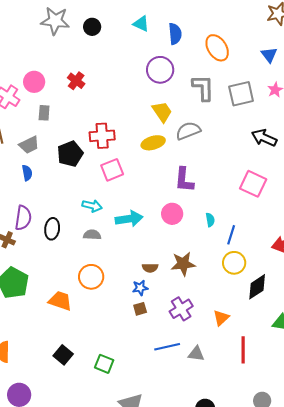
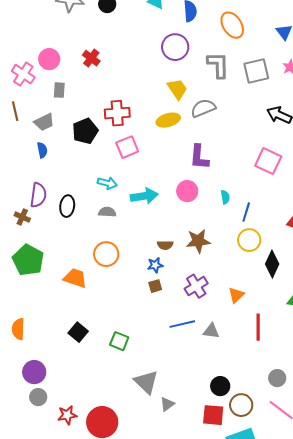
black diamond: (257, 287) -> (272, 264), turned -32

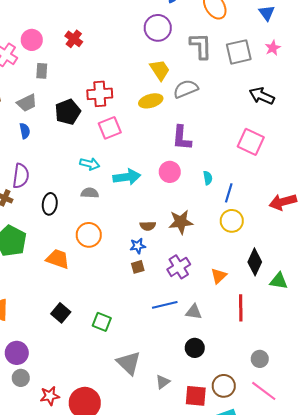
black ellipse: (67, 206) -> (50, 204), moved
black diamond: (272, 264) -> (255, 262), moved
black circle: (220, 386) -> (195, 348), moved
gray triangle: (167, 404) -> (163, 382), moved

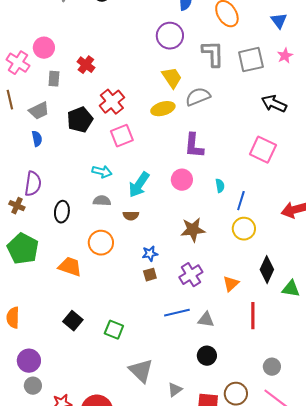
red cross: (74, 39) -> (86, 65), moved
red cross: (100, 94) -> (112, 102), turned -35
cyan arrow: (127, 177) -> (139, 185), turned 132
brown semicircle: (148, 226) -> (131, 216), moved

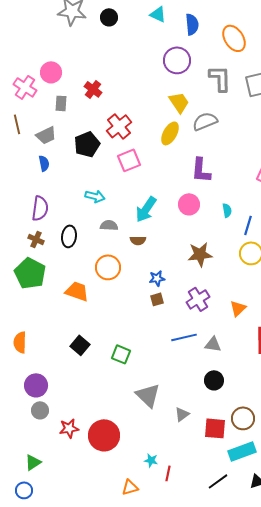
yellow ellipse: (163, 109) -> (170, 133), turned -45
cyan arrow: (102, 172) -> (95, 196), moved
brown cross: (17, 206) -> (36, 239), moved

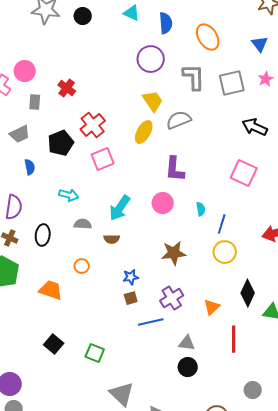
blue semicircle: (44, 163) -> (30, 167), moved
orange circle: (108, 267) -> (82, 266), size x0.6
blue line: (184, 337) -> (151, 322), moved
black circle: (214, 380) -> (188, 367), moved

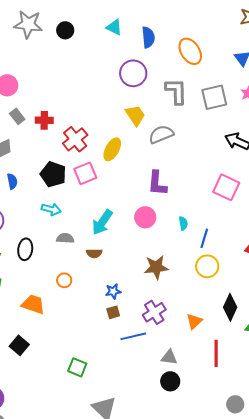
red cross: (67, 88) -> (44, 120), moved, turned -36
gray rectangle: (35, 102) -> (17, 116), turned -42
yellow ellipse: (144, 132) -> (112, 149), moved
black pentagon: (61, 143) -> (53, 174), moved, turned -30
black square: (54, 344) -> (19, 345), moved

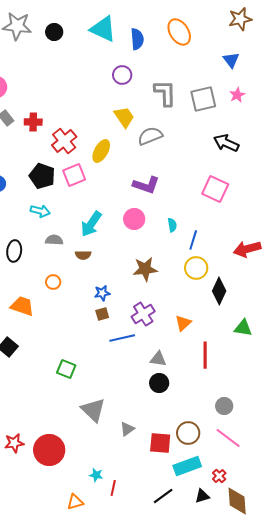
cyan triangle: (114, 27) -> (103, 29), size x1.6
orange ellipse: (190, 51) -> (179, 32), moved
purple circle: (133, 73) -> (122, 75), size x0.7
purple L-shape: (157, 183) -> (146, 185), turned -76
black diamond: (230, 307) -> (219, 291), moved

